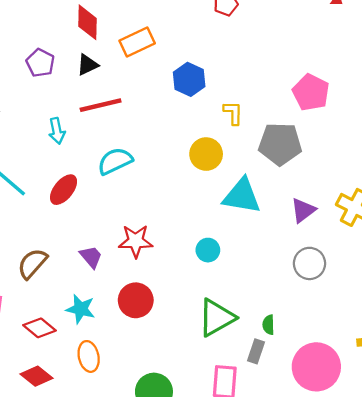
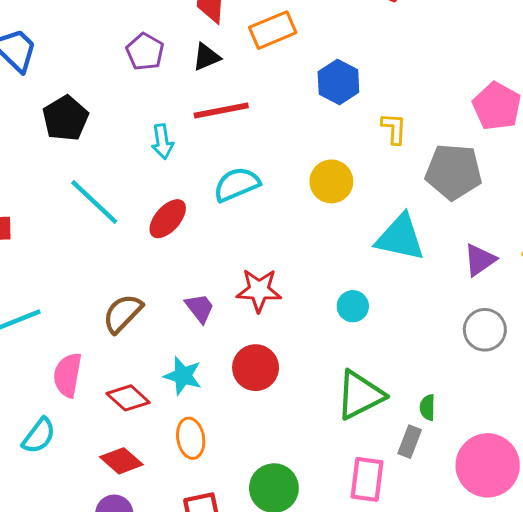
yellow circle: (206, 154) -> (331, 181), moved

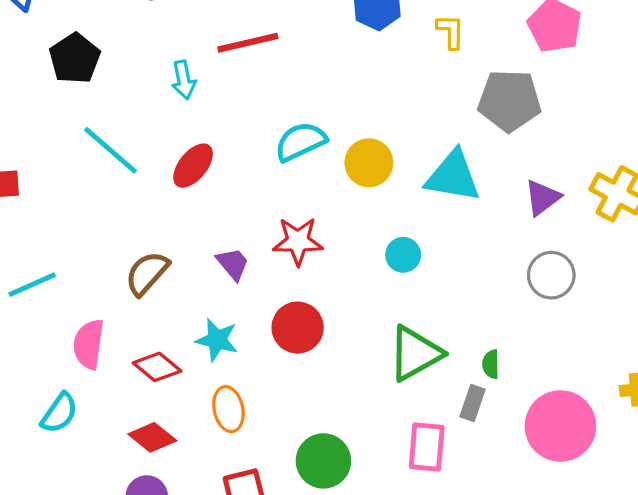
yellow L-shape: (394, 128) -> (451, 31), moved
yellow circle: (331, 181) -> (369, 163), moved
cyan semicircle: (237, 184) -> (301, 142), moved

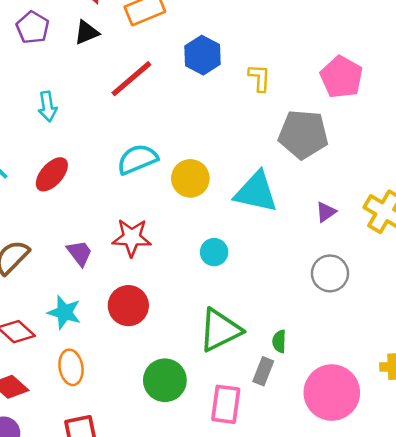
red line: (248, 43) -> (131, 79), moved, turned -30
purple triangle: (542, 198) -> (326, 212), size x0.7
green circle: (323, 461) -> (165, 380), moved

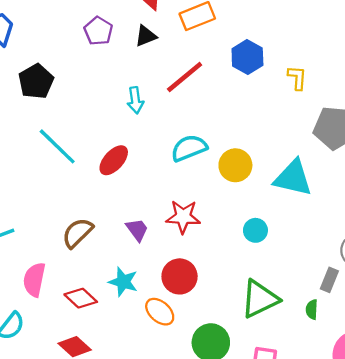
cyan arrow: (48, 107) -> (135, 100), moved
orange ellipse: (71, 367) -> (160, 312), moved, turned -40
gray rectangle: (263, 371) -> (329, 280), moved

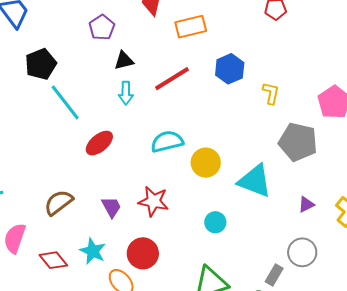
black triangle: (146, 36) -> (124, 60), moved
cyan line: (57, 146) -> (65, 102), moved

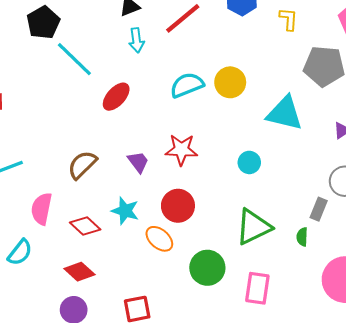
yellow circle: (206, 163) -> (230, 82), moved

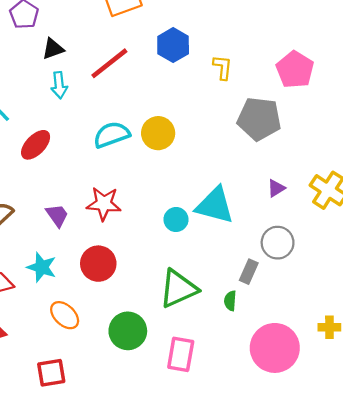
cyan triangle: (285, 113) -> (215, 205), moved
orange ellipse: (159, 239) -> (65, 315), moved

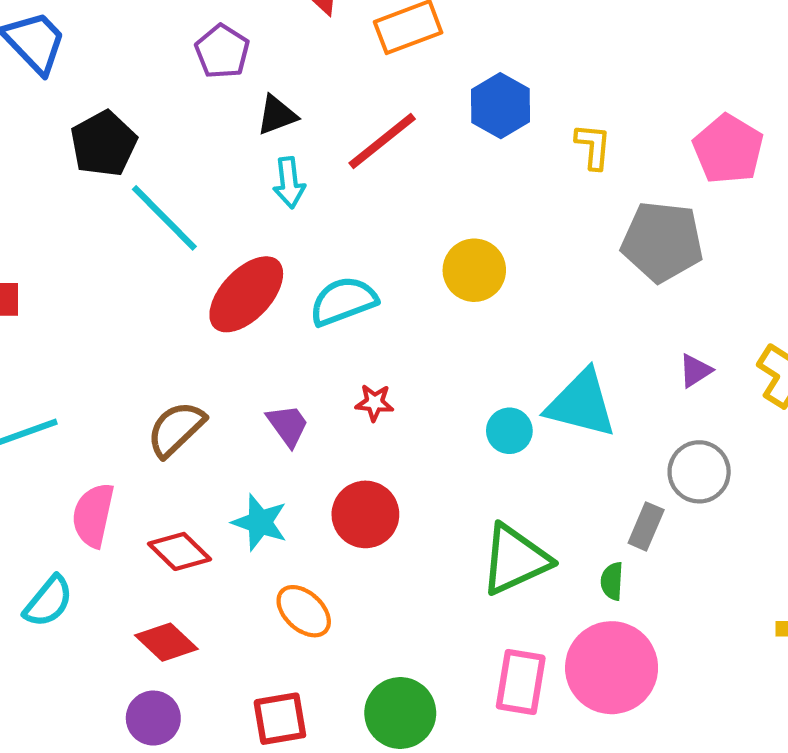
cyan semicircle: (112, 135) -> (343, 301), moved
red ellipse: (36, 145) -> (246, 294), size x1.4
red star: (104, 204) -> (374, 403), size x0.6
green circle: (128, 331) -> (400, 713), moved
pink circle: (275, 348) -> (612, 668), moved

